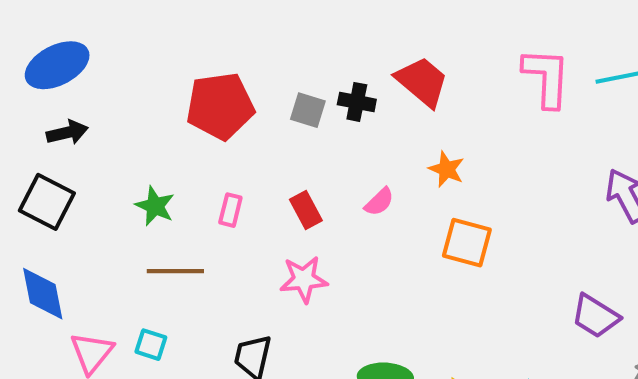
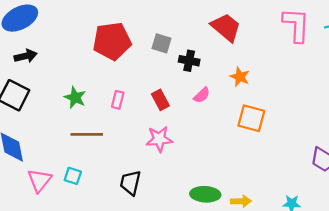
black cross: (357, 102) -> (189, 61), moved

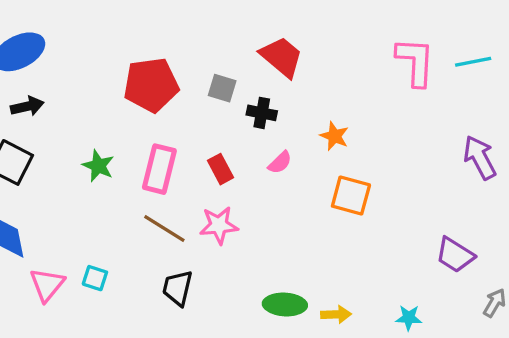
red trapezoid: (226, 27) -> (282, 57), moved
pink rectangle: (118, 100) -> (159, 169), size x1.8
brown line: (87, 134) -> (164, 229), moved, turned 32

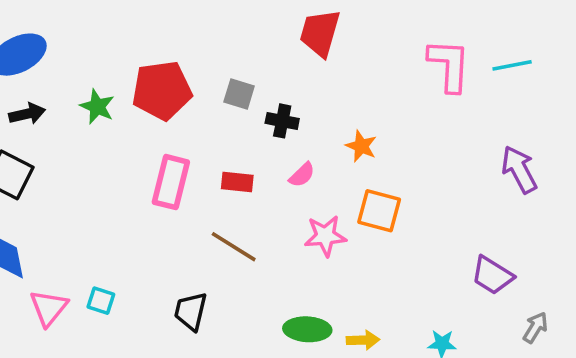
red trapezoid: (282, 57) -> (320, 33), moved, turned -114
green star: (98, 166) -> (97, 107), moved
red rectangle: (220, 169) -> (237, 182), turned -56
pink star: (219, 225) -> (325, 236), moved
brown line: (164, 229) -> (234, 247), moved

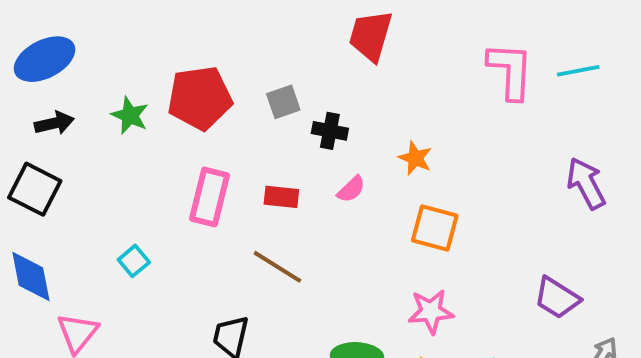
gray square: (239, 94) -> (283, 102), turned -36
pink star: (325, 236) -> (431, 311), moved
cyan square: (101, 301) -> (134, 261), moved, turned 32

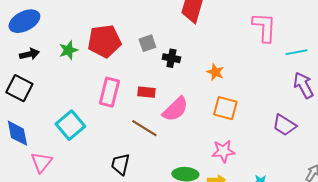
cyan line: (578, 71) -> (296, 52), moved
green star: (130, 115) -> (68, 50), turned 30
pink semicircle: (351, 189) -> (175, 109), moved, size x1.8
cyan square: (134, 261) -> (70, 125), size x1.8
purple trapezoid: (557, 298) -> (284, 125), moved

